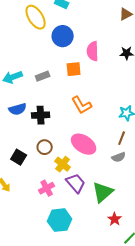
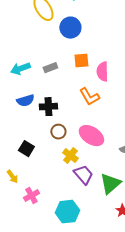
pink semicircle: (93, 51) -> (102, 72), moved
brown circle: (45, 147) -> (58, 132), moved
pink cross: (47, 188) -> (31, 196), moved

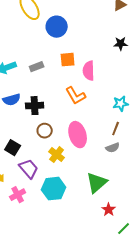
pink ellipse: (91, 136) -> (78, 135), turned 40
purple trapezoid: (83, 175) -> (29, 169), moved
cyan hexagon: (67, 212) -> (54, 189), moved

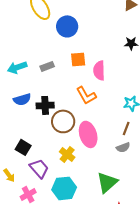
brown circle: (45, 131) -> (63, 121), moved, size x1.5

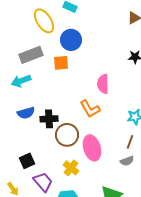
orange square: (78, 59) -> (61, 63), moved
gray rectangle: (47, 66) -> (31, 55), moved, size x1.6
black square: (23, 147) -> (27, 161), turned 35

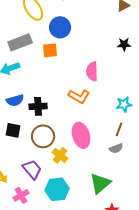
orange L-shape: (90, 109) -> (79, 96), turned -30
brown circle: (67, 135) -> (43, 136), moved
black square: (27, 161) -> (13, 130), moved, turned 35

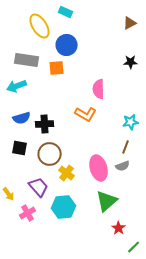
gray rectangle: (20, 42) -> (27, 60), turned 30
pink ellipse: (81, 135) -> (99, 168), moved

